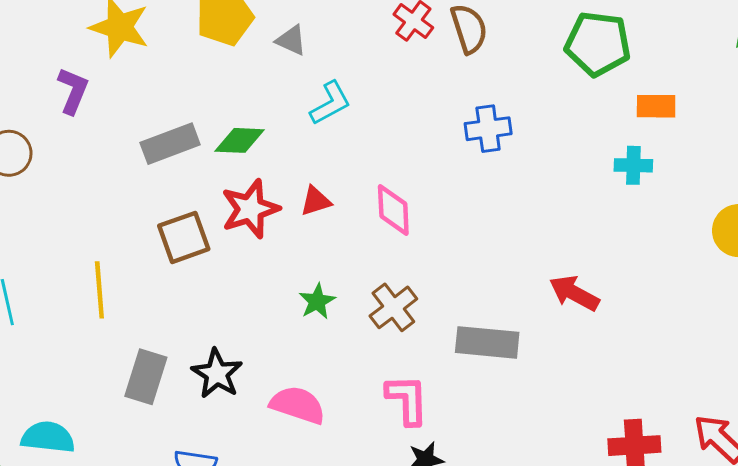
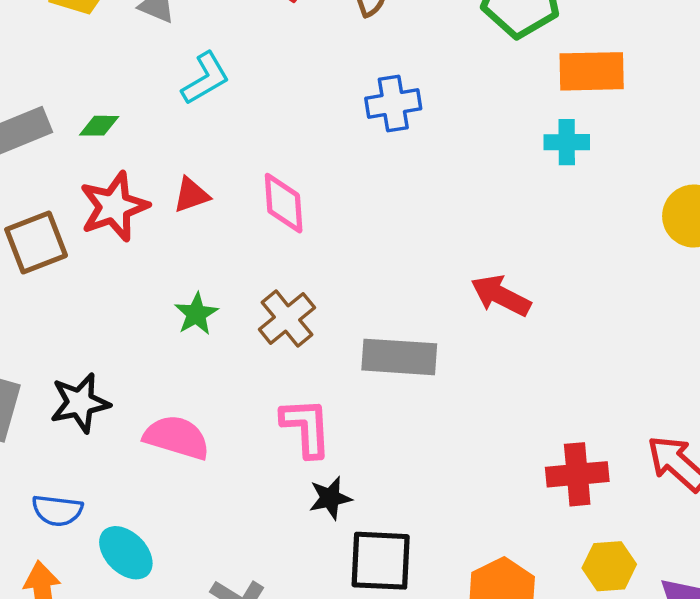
orange rectangle: (656, 106) -> (592, 71), size x1.4
green diamond: (240, 140) -> (99, 126), size x0.7
black star: (217, 374) -> (80, 403), turned 30

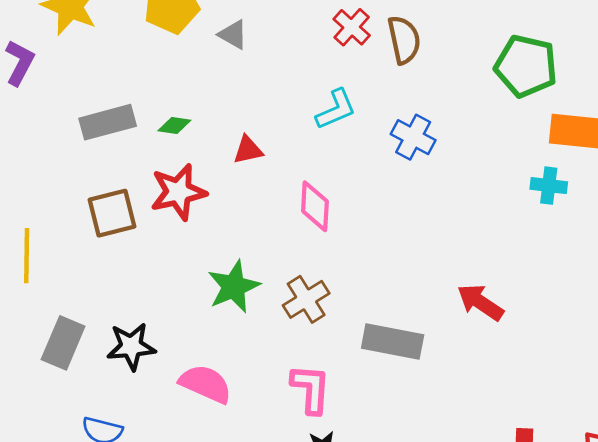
cyan L-shape: (205, 78) -> (336, 109), moved
blue cross: (393, 104) -> (413, 137), turned 30
red triangle: (191, 195) -> (248, 150), moved
green star: (196, 314) -> (234, 287), size x1.5

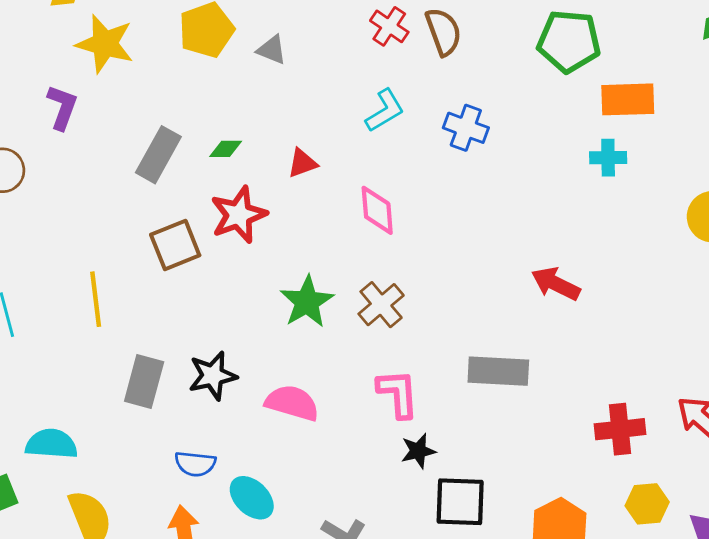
gray rectangle: (108, 122) -> (158, 155), turned -38
gray rectangle: (393, 342) -> (498, 371), moved

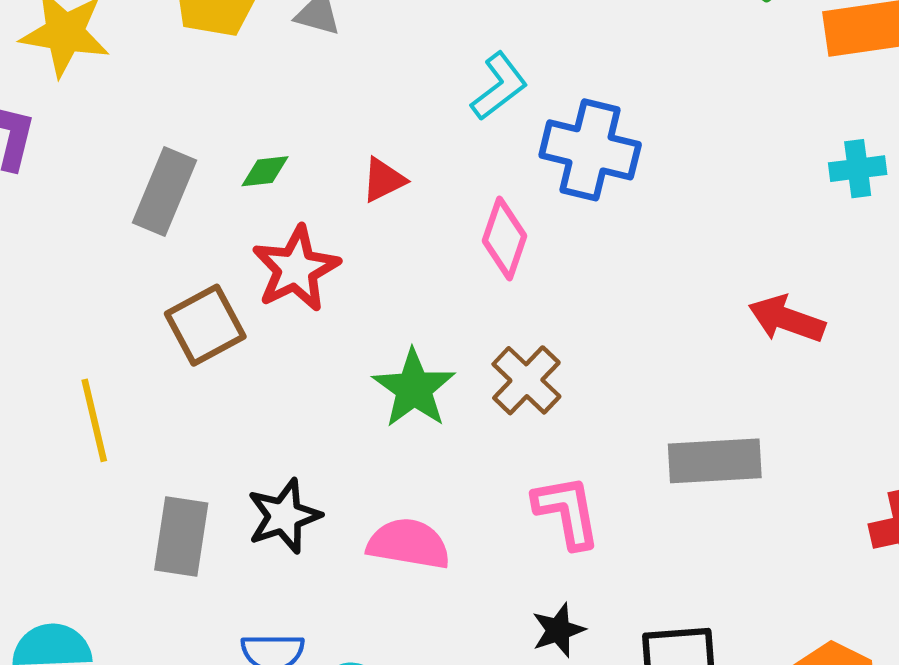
blue cross: (466, 128) -> (590, 150), moved, size x1.4
cyan cross: (608, 158) -> (858, 169), moved
pink diamond: (377, 210) -> (505, 238), turned 30
black star: (418, 451) -> (558, 630), moved

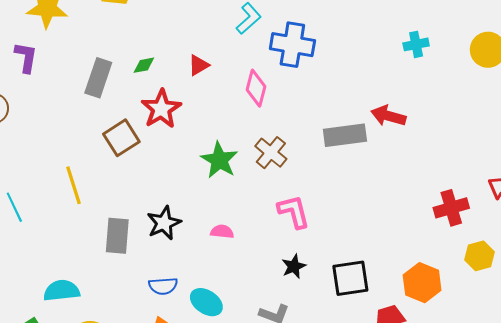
gray rectangle: (715, 461) -> (345, 135), moved
pink semicircle: (409, 544) -> (222, 232), size x0.6

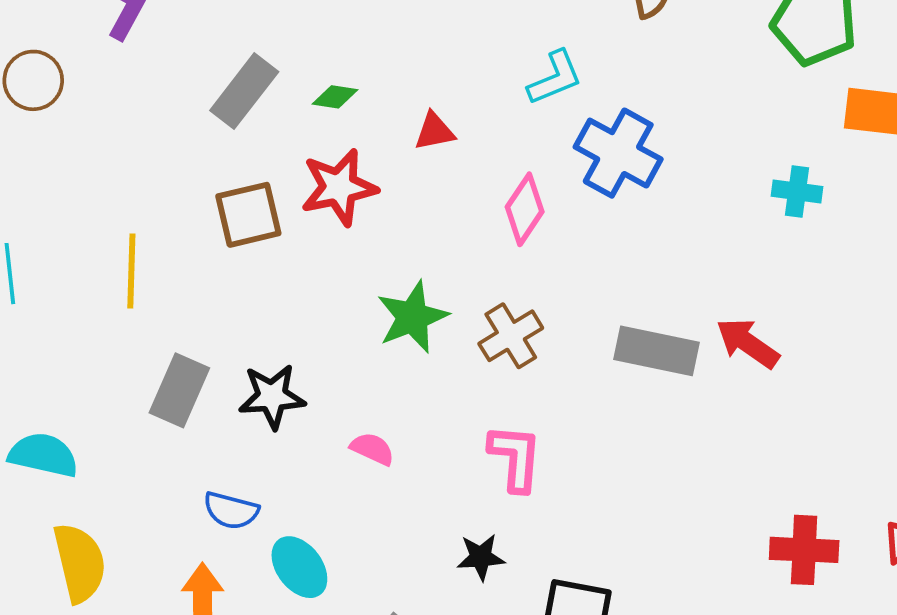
cyan cross: (416, 44) -> (797, 191), moved

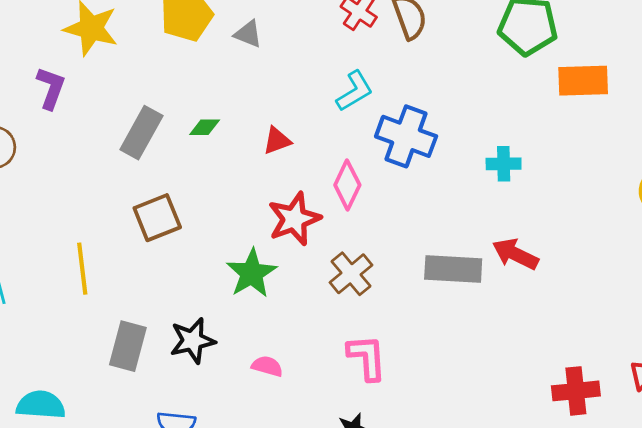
red star: (339, 187) -> (294, 219), moved
cyan cross: (797, 191) -> (504, 164), moved
green star: (412, 317) -> (252, 273), moved

